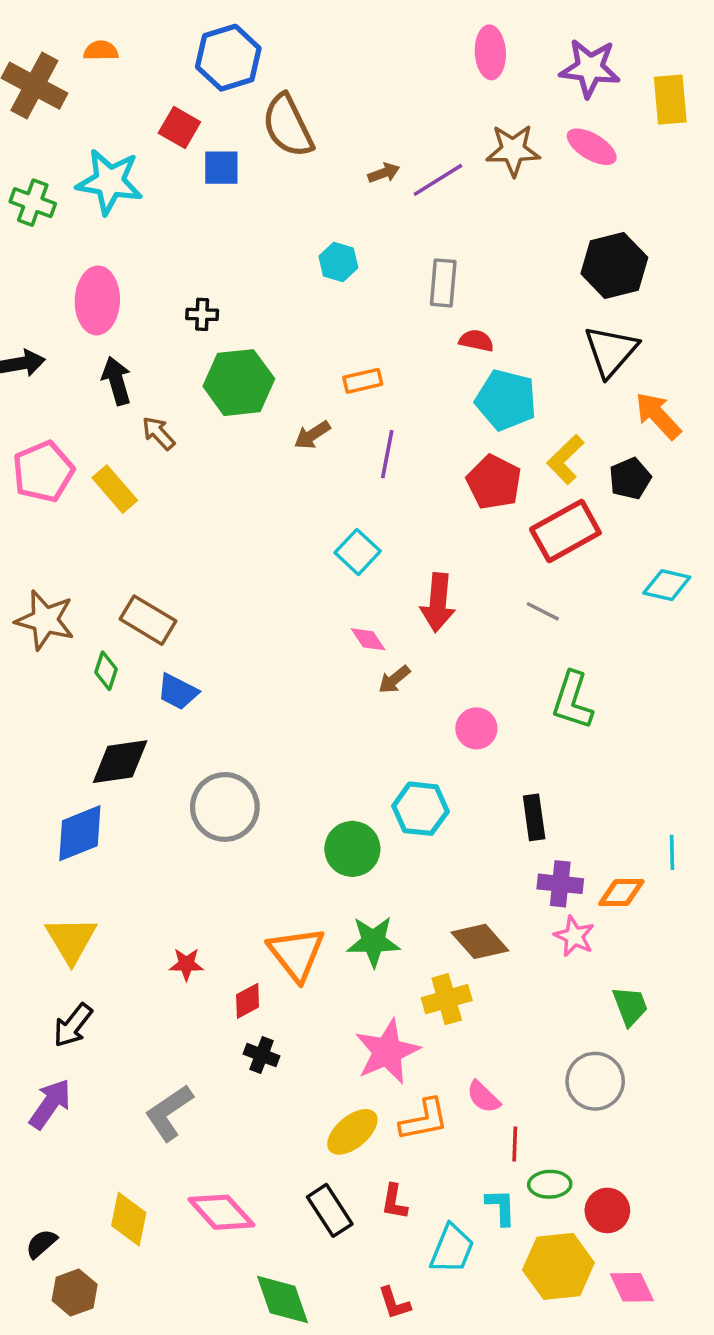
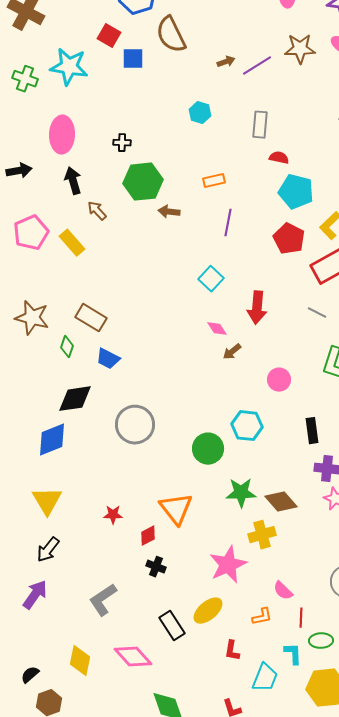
brown arrow: (312, 435) -> (169, 212), moved, turned 40
green star: (373, 941) -> (241, 493), moved
orange L-shape: (424, 1120) -> (262, 617), moved, size x0.7
black rectangle: (330, 1210) -> (172, 626), moved

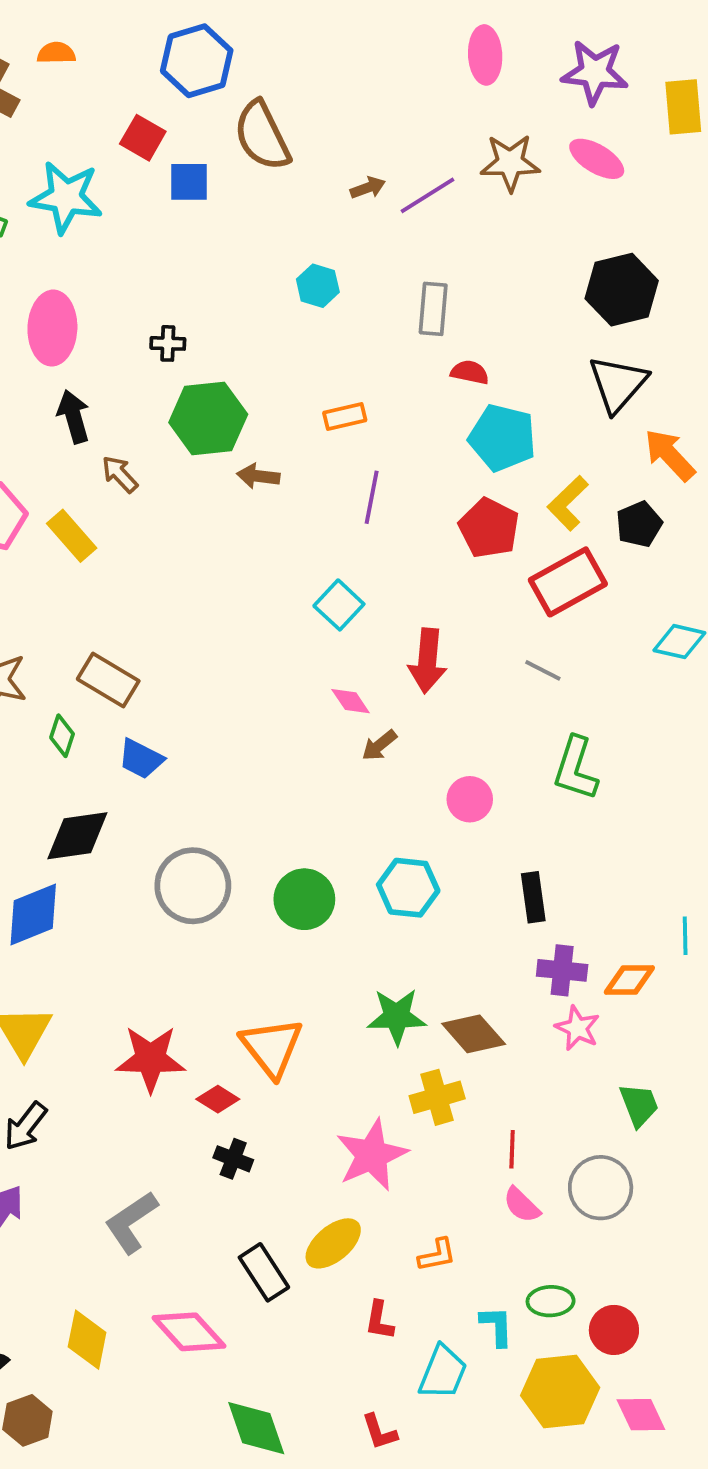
green circle: (208, 449) -> (304, 899), moved
red star: (113, 515) -> (151, 1059), size x1.8
red diamond: (148, 536) -> (218, 1099), turned 60
pink semicircle: (283, 591) -> (522, 1205), moved
red line: (301, 618) -> (512, 1149), moved

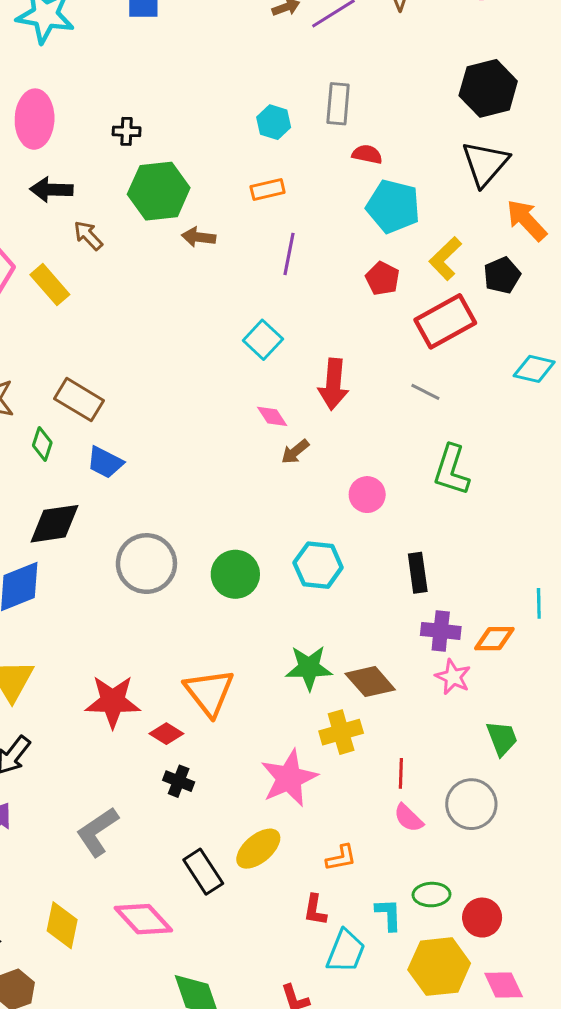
cyan hexagon: (318, 286) -> (274, 122), moved
black arrow: (74, 417) -> (51, 190), turned -72
red pentagon: (489, 528) -> (382, 278), size x0.7
red L-shape: (379, 1320) -> (315, 910), moved

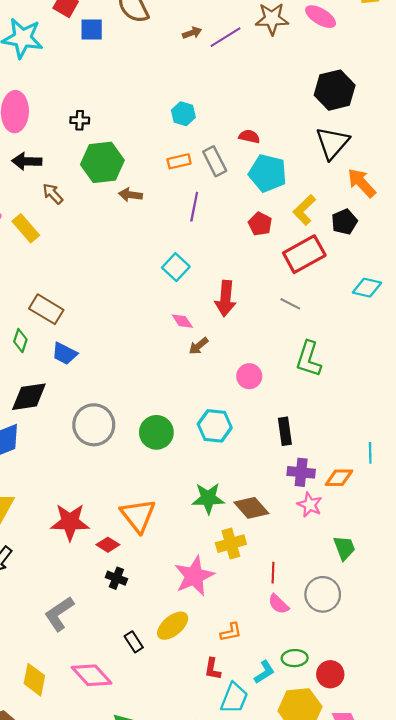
gray rectangle: (338, 104) -> (215, 161), moved, turned -32
black rectangle: (203, 872) -> (134, 642), size x0.7
cyan L-shape: (389, 914) -> (264, 672), turned 60

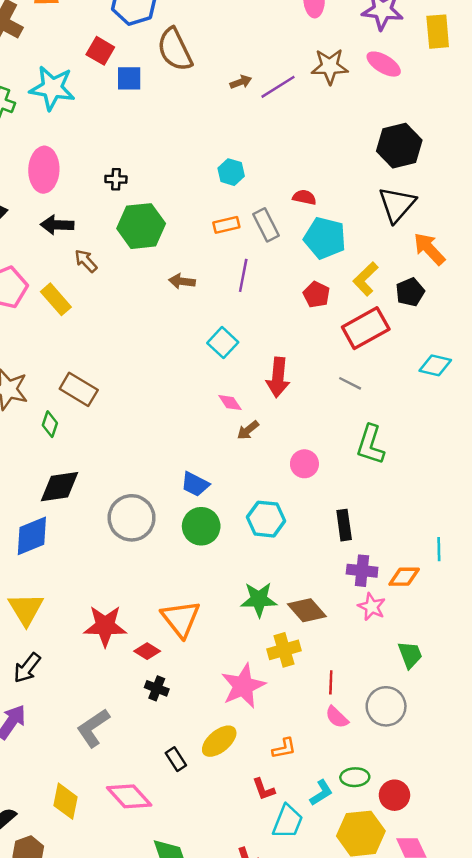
brown arrow: (130, 195) -> (182, 281), moved
blue trapezoid: (65, 354) -> (195, 484), moved
red L-shape: (213, 669) -> (264, 789), turned -30

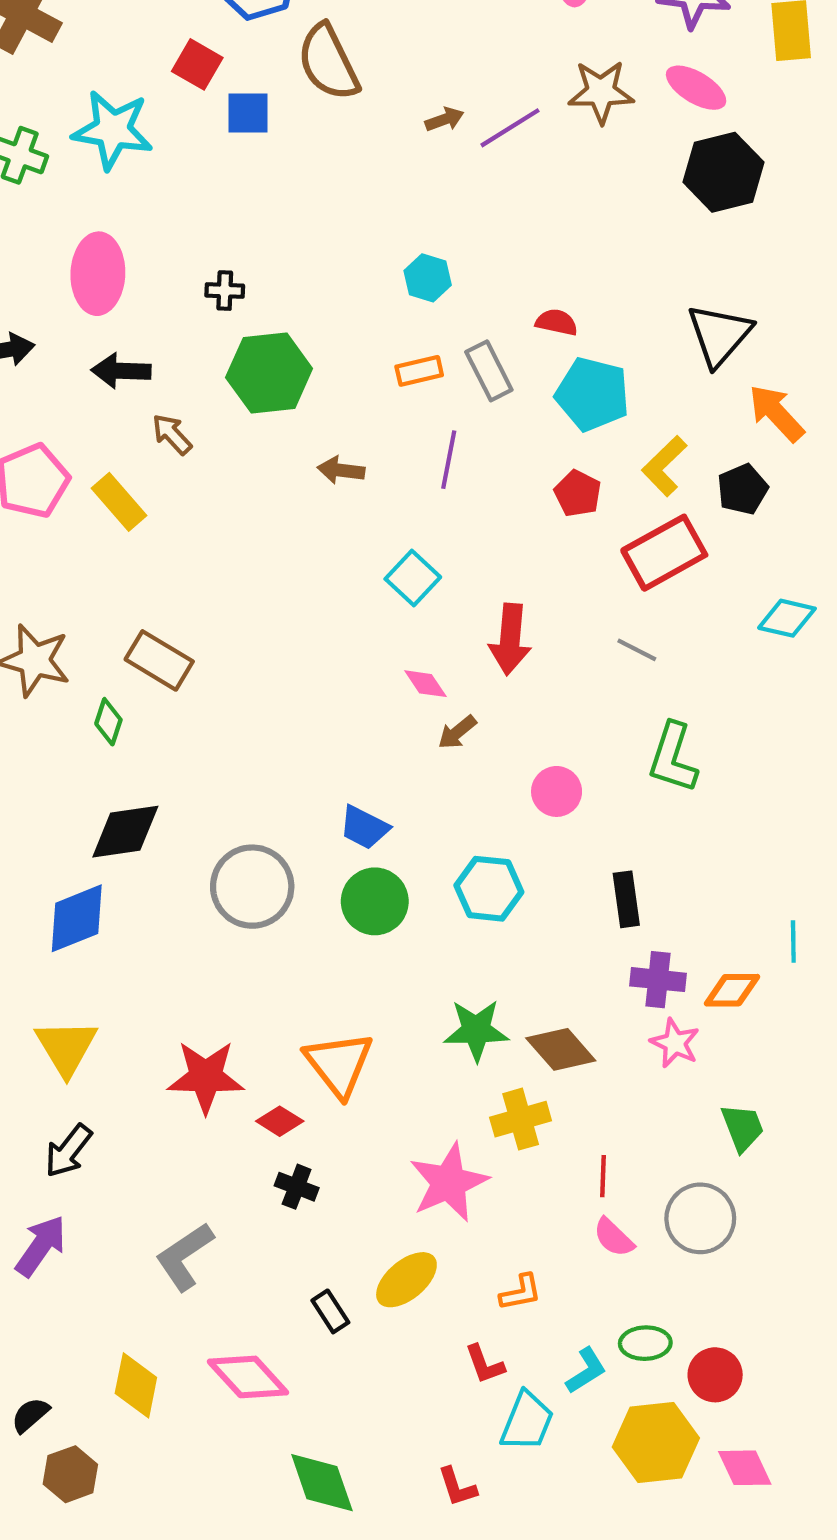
black hexagon: (399, 146) -> (724, 172), moved

